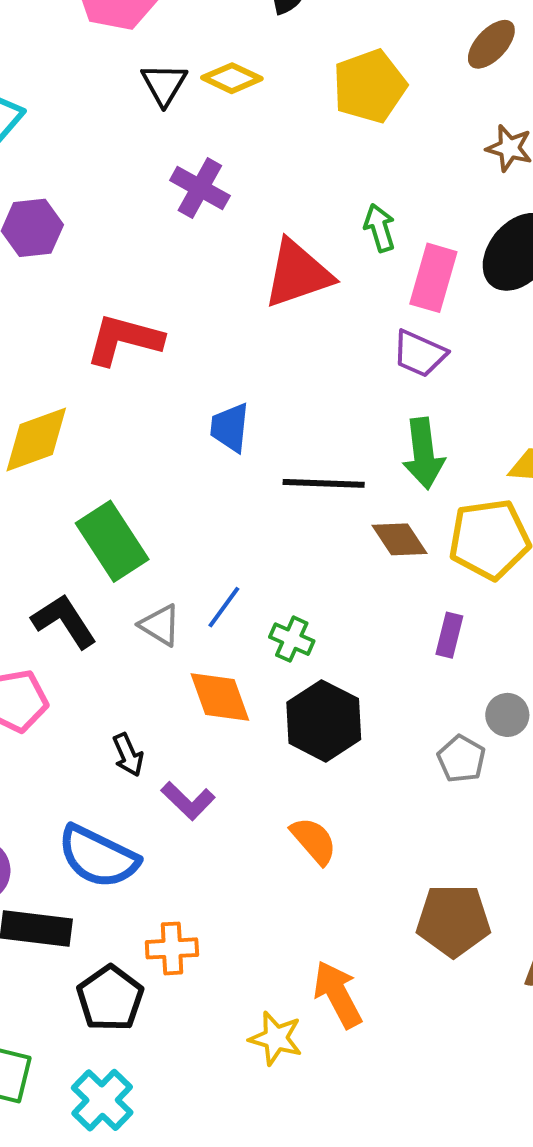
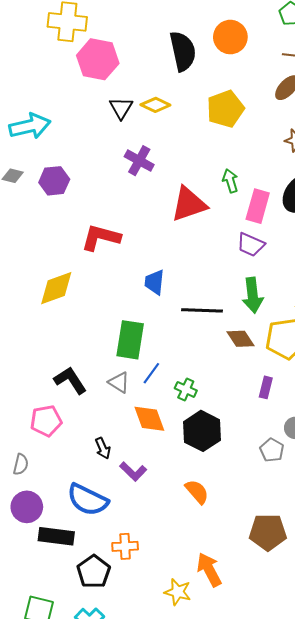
green rectangle: (112, 541) -> (130, 340), moved, turned 42

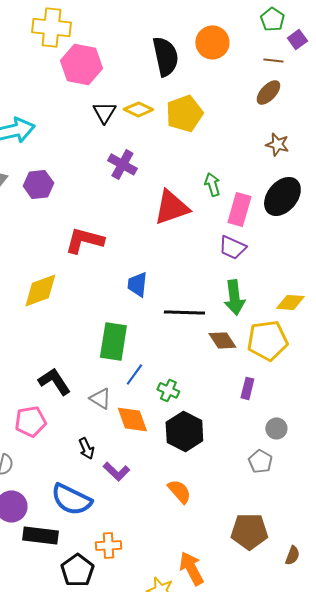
yellow pentagon: (225, 109) -> (184, 113), moved
gray triangle: (119, 382) -> (100, 398), moved
gray pentagon: (272, 450) -> (260, 461), moved

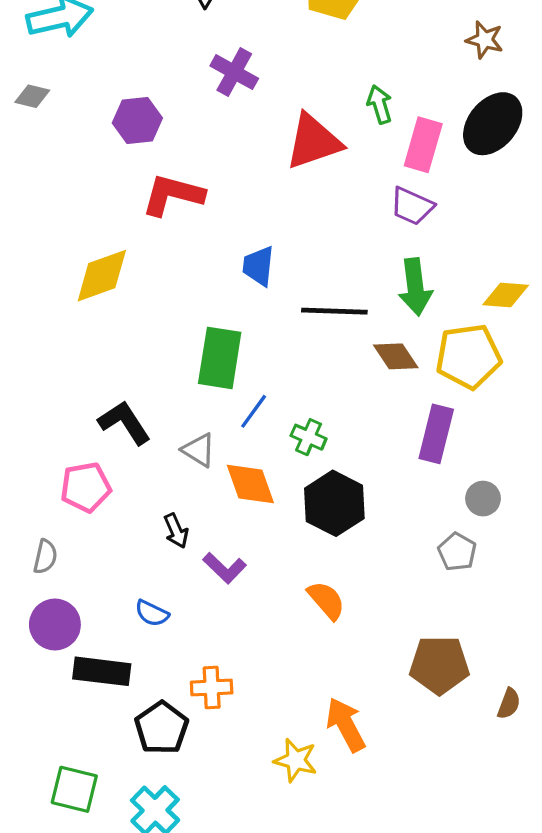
purple hexagon: (38, 184) -> (137, 121), moved
purple rectangle: (247, 388) -> (436, 434), size x1.6
blue semicircle: (71, 499) -> (152, 613), size x0.5

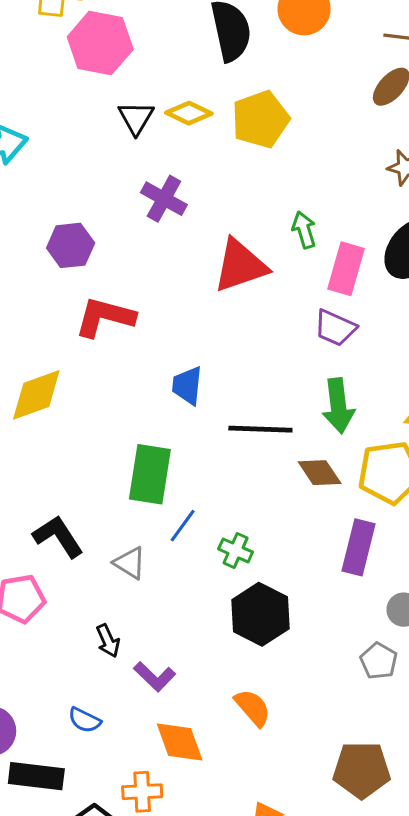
orange diamond: (250, 484) -> (180, 742), moved

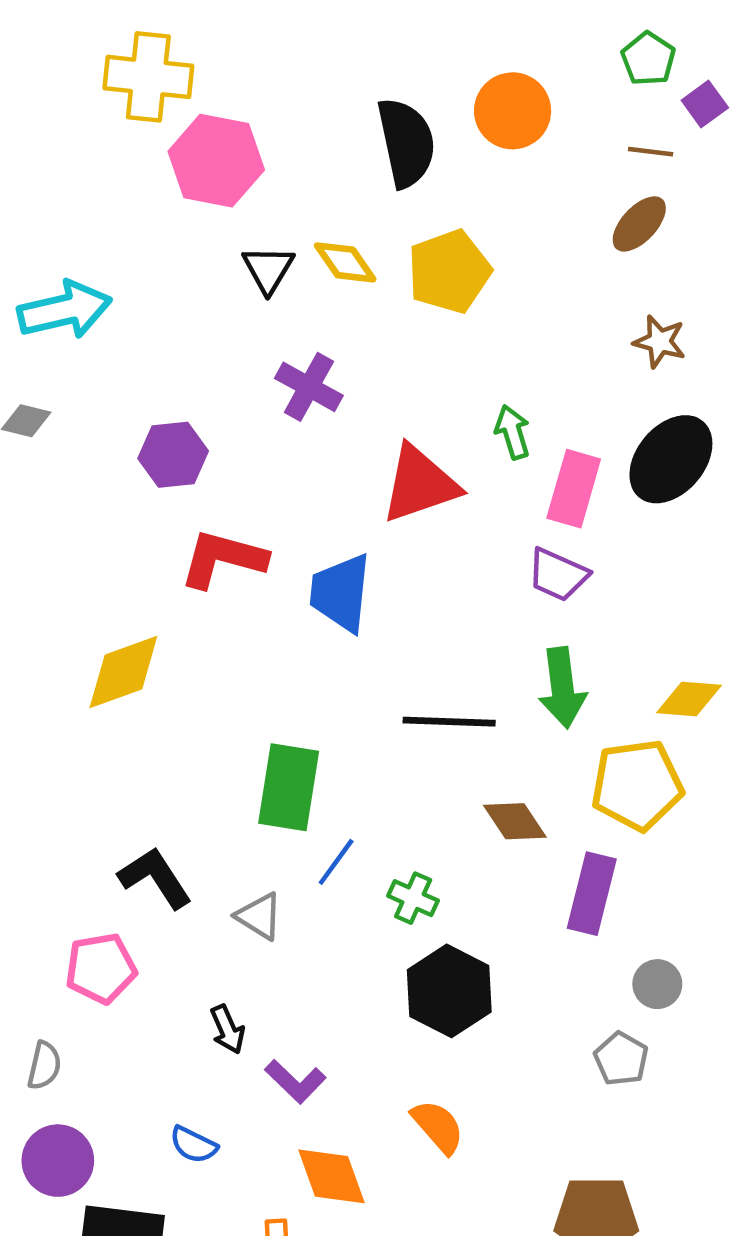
yellow diamond: (189, 113) -> (345, 262), turned 30
blue trapezoid: (187, 385) -> (341, 593), moved, size x1.4
brown diamond: (320, 473) -> (515, 821), moved

